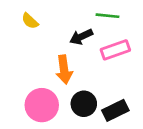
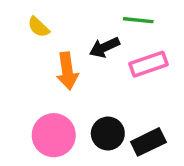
orange arrow: (64, 70) -> (67, 71), moved

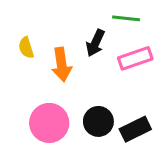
yellow semicircle: (39, 27) -> (26, 48), moved, turned 30
black arrow: (104, 47) -> (95, 43), turned -40

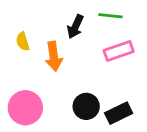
black arrow: (95, 43) -> (75, 27), moved
pink circle: (49, 123) -> (25, 108), moved

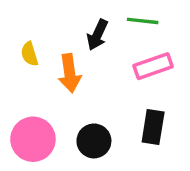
black circle: (86, 106) -> (94, 141), moved
black rectangle: (119, 113) -> (153, 127), moved, turned -55

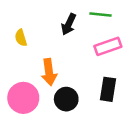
orange arrow: (70, 73) -> (49, 72), moved

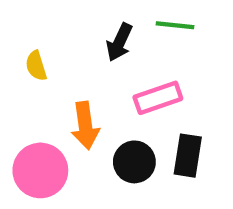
pink rectangle: (108, 46) -> (158, 98), moved
black circle: (66, 99) -> (134, 162), moved

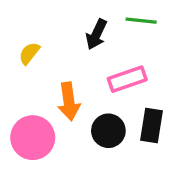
yellow semicircle: (36, 66) -> (29, 53), turned 55

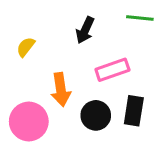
green line: (141, 21) -> (140, 18), moved

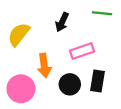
yellow semicircle: (26, 47) -> (19, 34), size x1.6

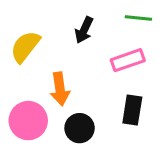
pink rectangle: (82, 51) -> (128, 60), moved
black circle: (70, 84) -> (80, 128), moved

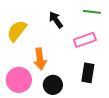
black arrow: (84, 30) -> (56, 20), turned 120

